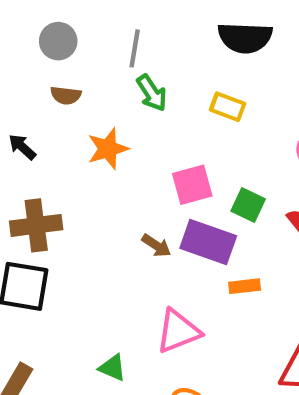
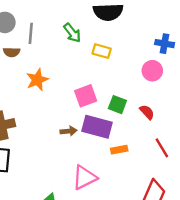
gray line: (135, 48) -> (31, 33), moved
green arrow: (152, 93) -> (72, 33), moved
brown arrow: (156, 246) -> (69, 131), turned -35

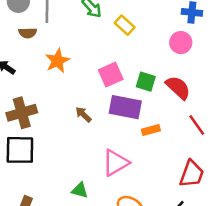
yellow rectangle: (102, 51) -> (125, 25), turned 30
red semicircle: (147, 112) -> (178, 88), size x1.5
brown arrow: (69, 131) -> (83, 114), moved, turned -126

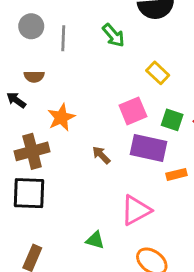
yellow rectangle: (125, 25) -> (158, 73), moved
brown semicircle: (28, 33) -> (34, 77), moved
orange star: (57, 61) -> (61, 117), moved

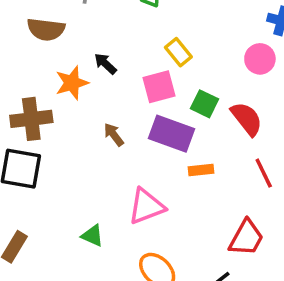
yellow rectangle: (158, 73) -> (178, 52), moved
brown semicircle: (34, 77) -> (46, 29), size x1.5
black arrow: (16, 100) -> (105, 64), moved

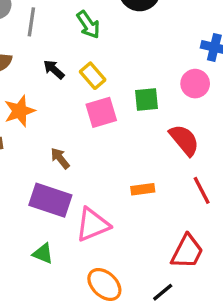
yellow rectangle: (178, 52) -> (93, 76), moved
black arrow: (105, 64) -> (54, 69), moved
green square: (204, 104) -> (146, 99), moved, turned -30
purple rectangle: (172, 134) -> (50, 200), moved

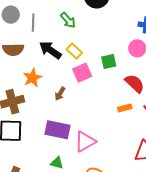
black arrow: (54, 69) -> (50, 50), size x1.6
brown arrow: (60, 158) -> (60, 94), moved, turned -104
orange rectangle: (143, 189) -> (125, 108), moved

